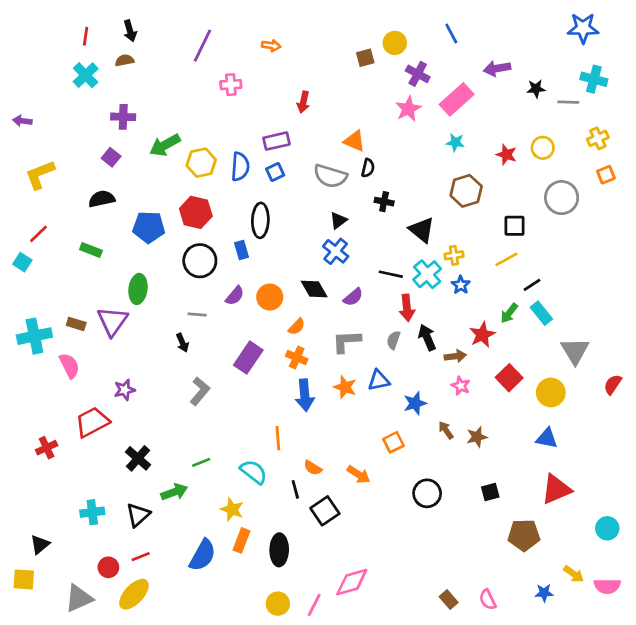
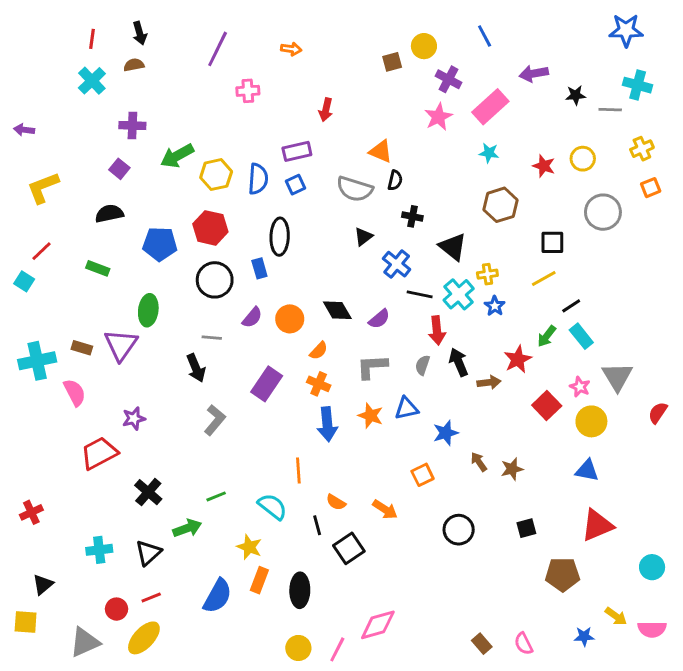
blue cross: (336, 251) -> (397, 264), moved
black arrow: (182, 343) -> (196, 368), size x1.4
pink star: (461, 386) -> (580, 387), moved
red cross: (47, 448) -> (31, 512), moved

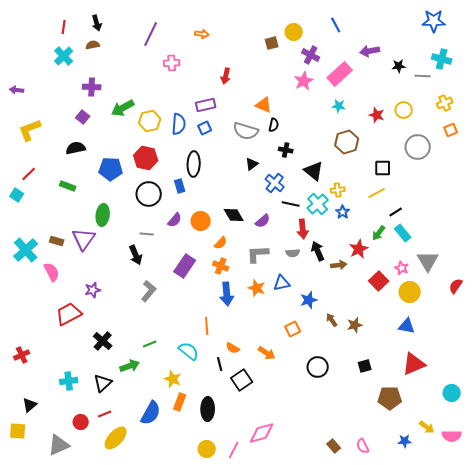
cyan cross: (37, 361) -> (26, 250), turned -30
gray semicircle: (423, 365) -> (293, 253), turned -112
yellow ellipse: (144, 638) -> (116, 438), moved

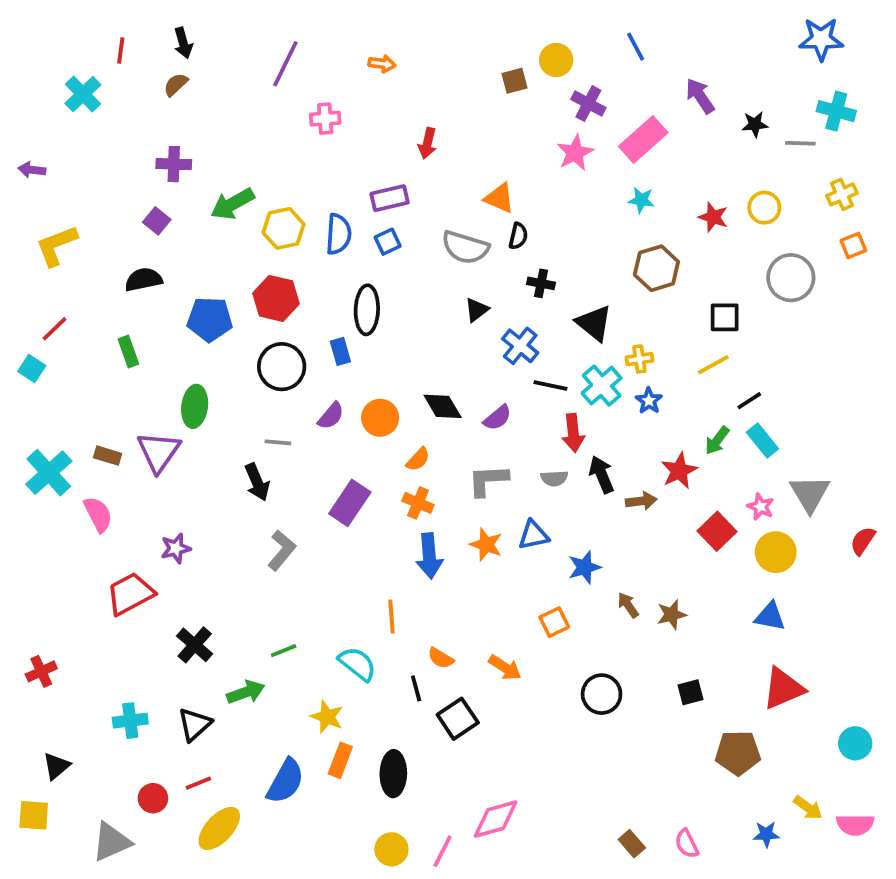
brown semicircle: (93, 45) -> (176, 85), turned -32
purple arrow: (370, 51) -> (700, 96), turned 66
cyan cross: (64, 56) -> (83, 94), moved
green rectangle: (68, 186) -> (128, 351), turned 49

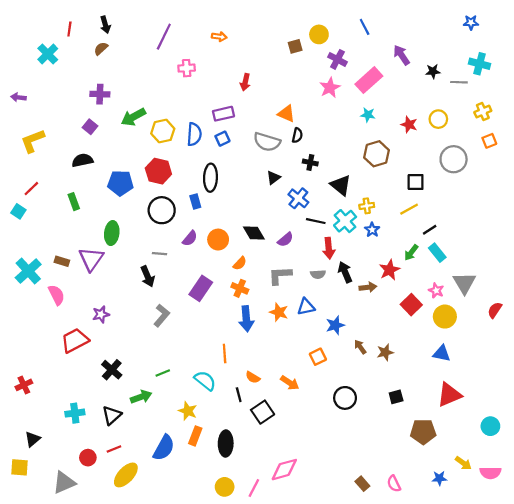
blue star: (821, 39) -> (471, 23), size x0.6

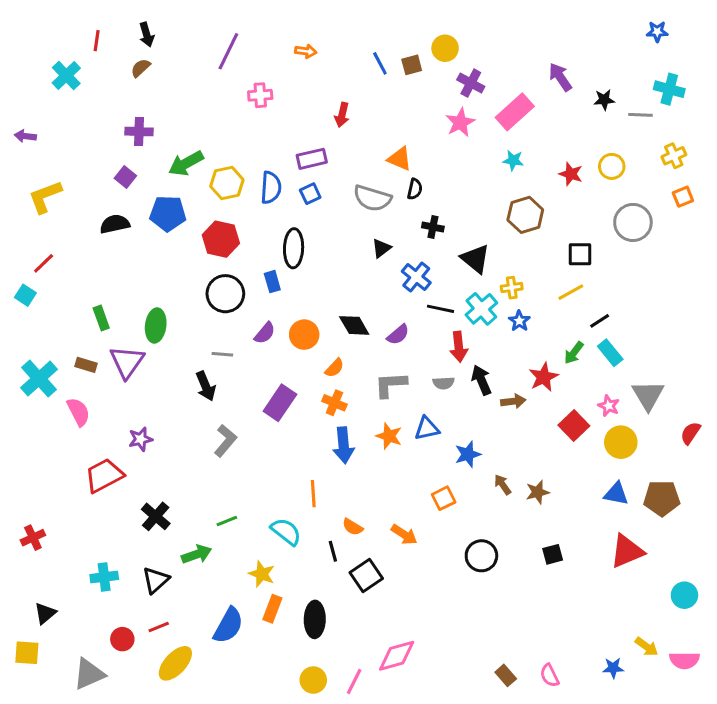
blue line: (365, 27) -> (380, 63), moved
blue pentagon: (120, 183) -> (168, 213), moved
green rectangle: (74, 202) -> (101, 318), moved
brown pentagon: (423, 432) -> (662, 498), moved

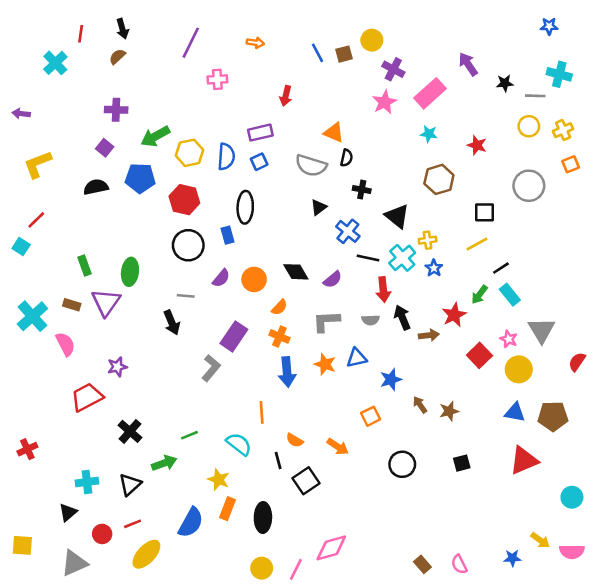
yellow circle: (612, 166) -> (529, 126), moved
gray L-shape: (225, 441) -> (211, 368), moved
black triangle: (45, 613) -> (68, 512), moved

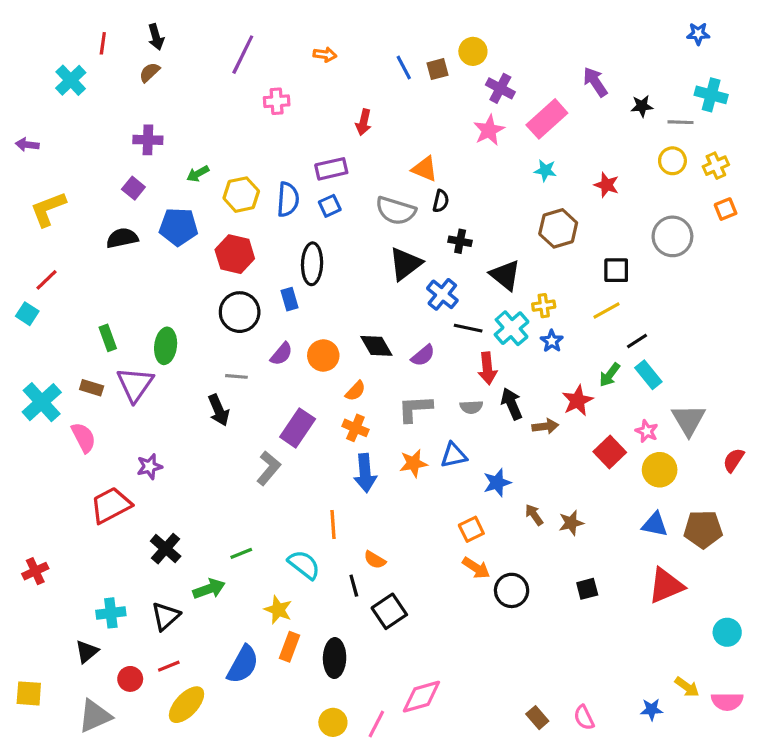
green arrow: (155, 136) -> (198, 174), size x0.6
black triangle: (319, 207) -> (405, 264), size x1.6
orange star: (325, 364) -> (413, 463), turned -30
orange arrow: (338, 447) -> (476, 568), moved

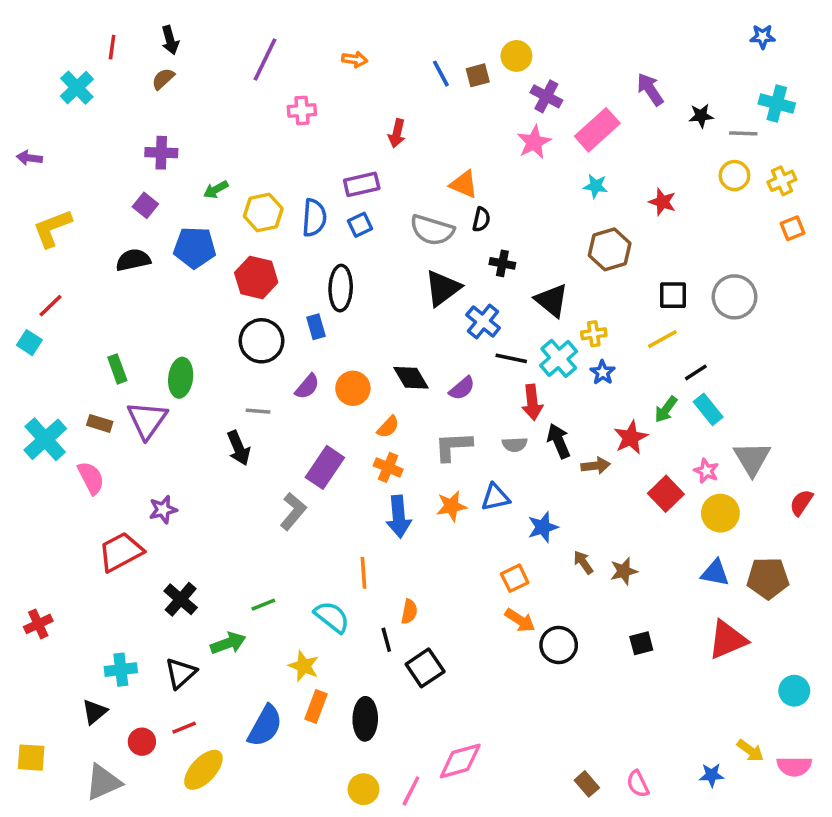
gray circle: (672, 236) -> (734, 297), moved
orange semicircle: (375, 560) -> (409, 612), turned -110

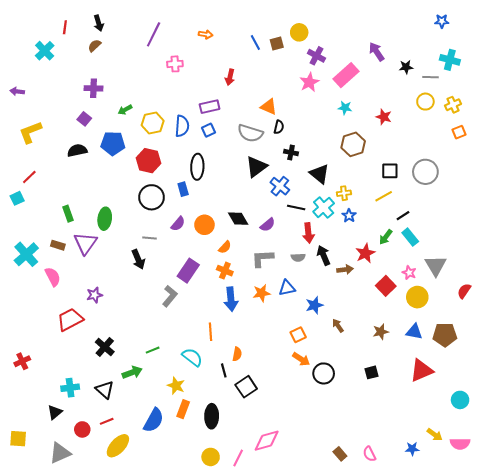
cyan square: (29, 343) -> (17, 198), turned 32
brown star: (624, 571) -> (381, 332), moved
black triangle: (181, 673) -> (105, 390), turned -36

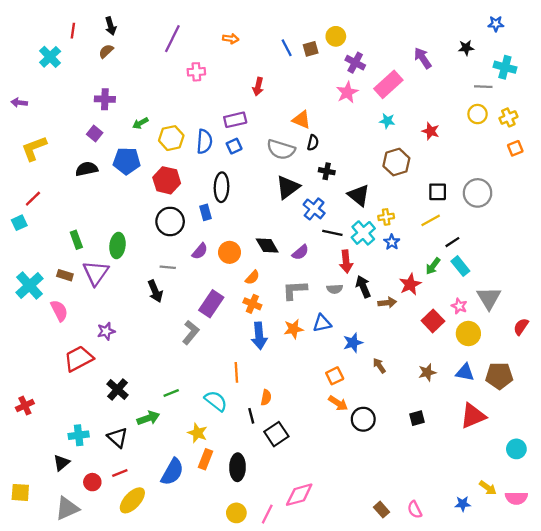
black star: (406, 67) -> (466, 48), moved

